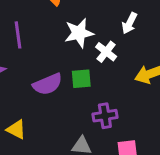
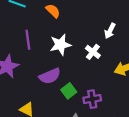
white star: (79, 33) -> (60, 45), moved
green square: (81, 79) -> (69, 91), moved, turned -32

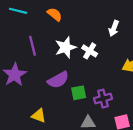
white cross: (93, 52) -> (90, 51), moved
green square: (69, 91) -> (79, 93), turned 32

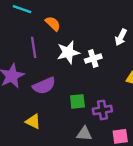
orange semicircle: (55, 14) -> (53, 24), moved
white cross: (90, 51) -> (93, 59), turned 35
purple semicircle: (58, 80) -> (44, 86), moved

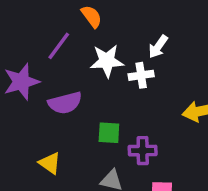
white arrow: (121, 37) -> (158, 47), moved
purple line: (34, 47) -> (59, 46), turned 36
yellow triangle: (33, 121) -> (50, 163), moved

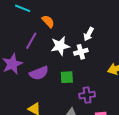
green square: (109, 133) -> (67, 77), moved

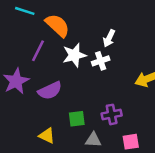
orange semicircle: (48, 21) -> (58, 25), size x1.5
green square: (67, 77) -> (77, 119), moved

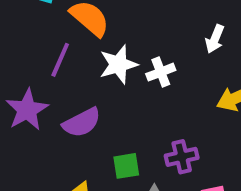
white arrow: (109, 38) -> (215, 39), moved

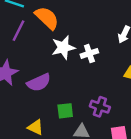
purple line: (60, 60) -> (18, 31), moved
purple cross: (182, 157) -> (100, 107), turned 30

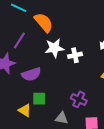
purple line: (18, 31) -> (19, 40), moved
green square: (65, 111) -> (39, 99), moved

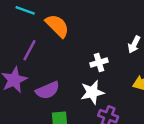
white star: (54, 48) -> (92, 92), moved

